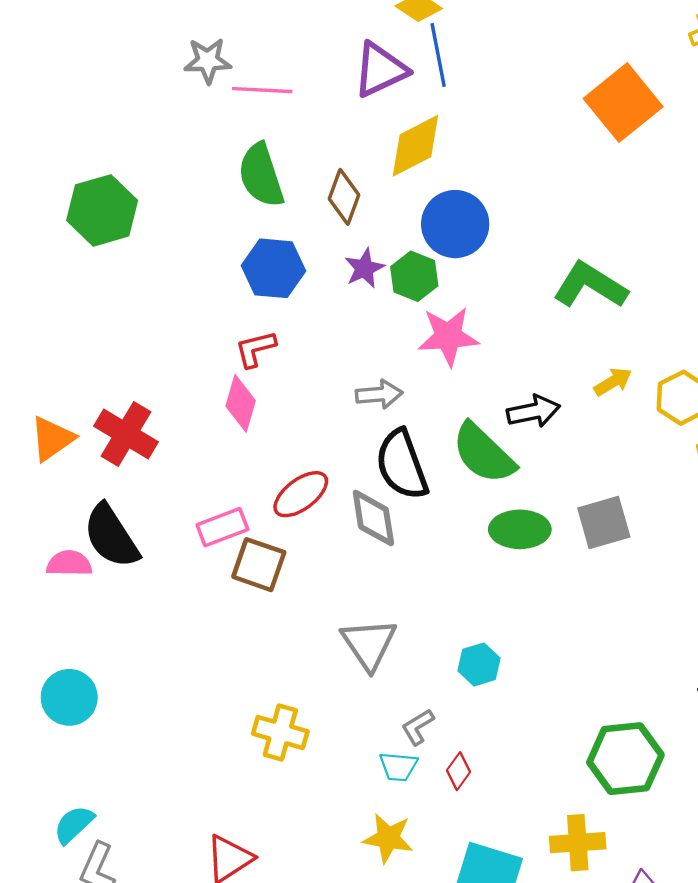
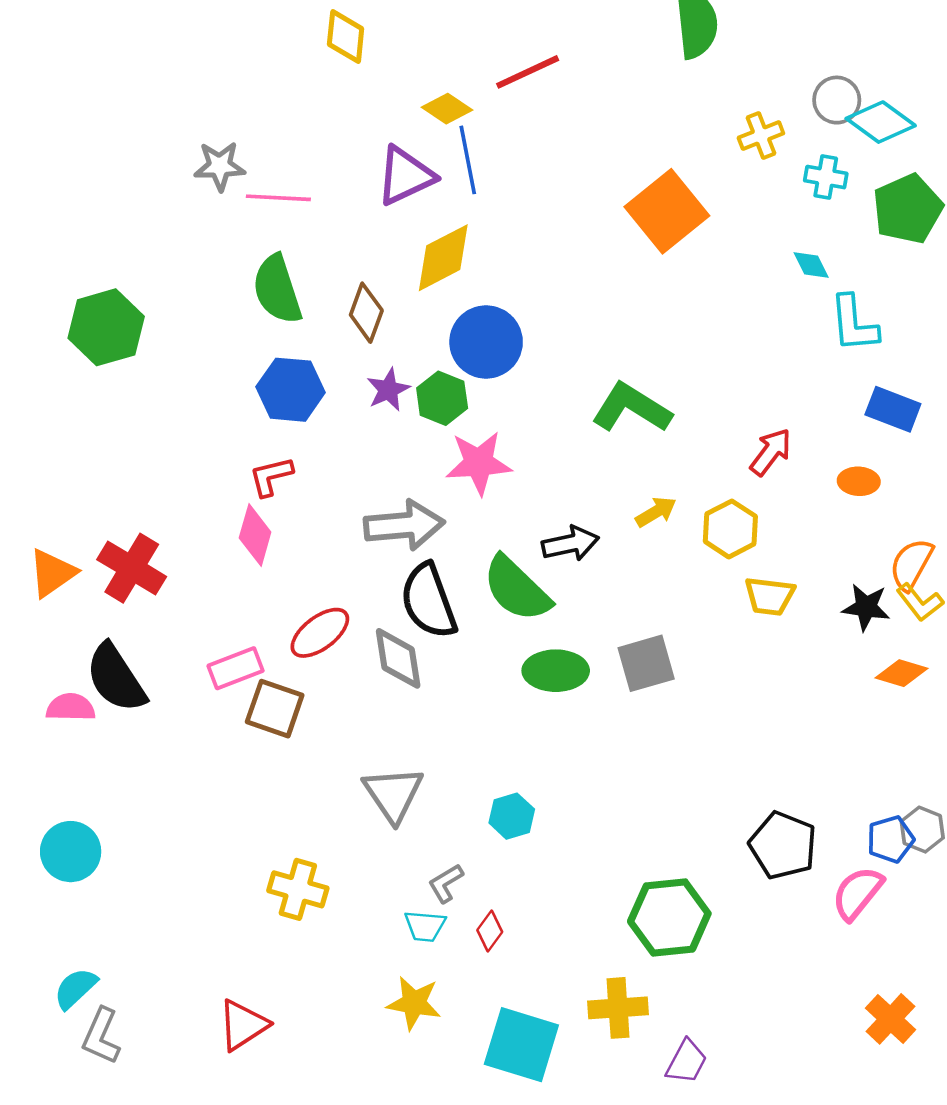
gray arrow: (379, 394) -> (404, 525), size x1.6

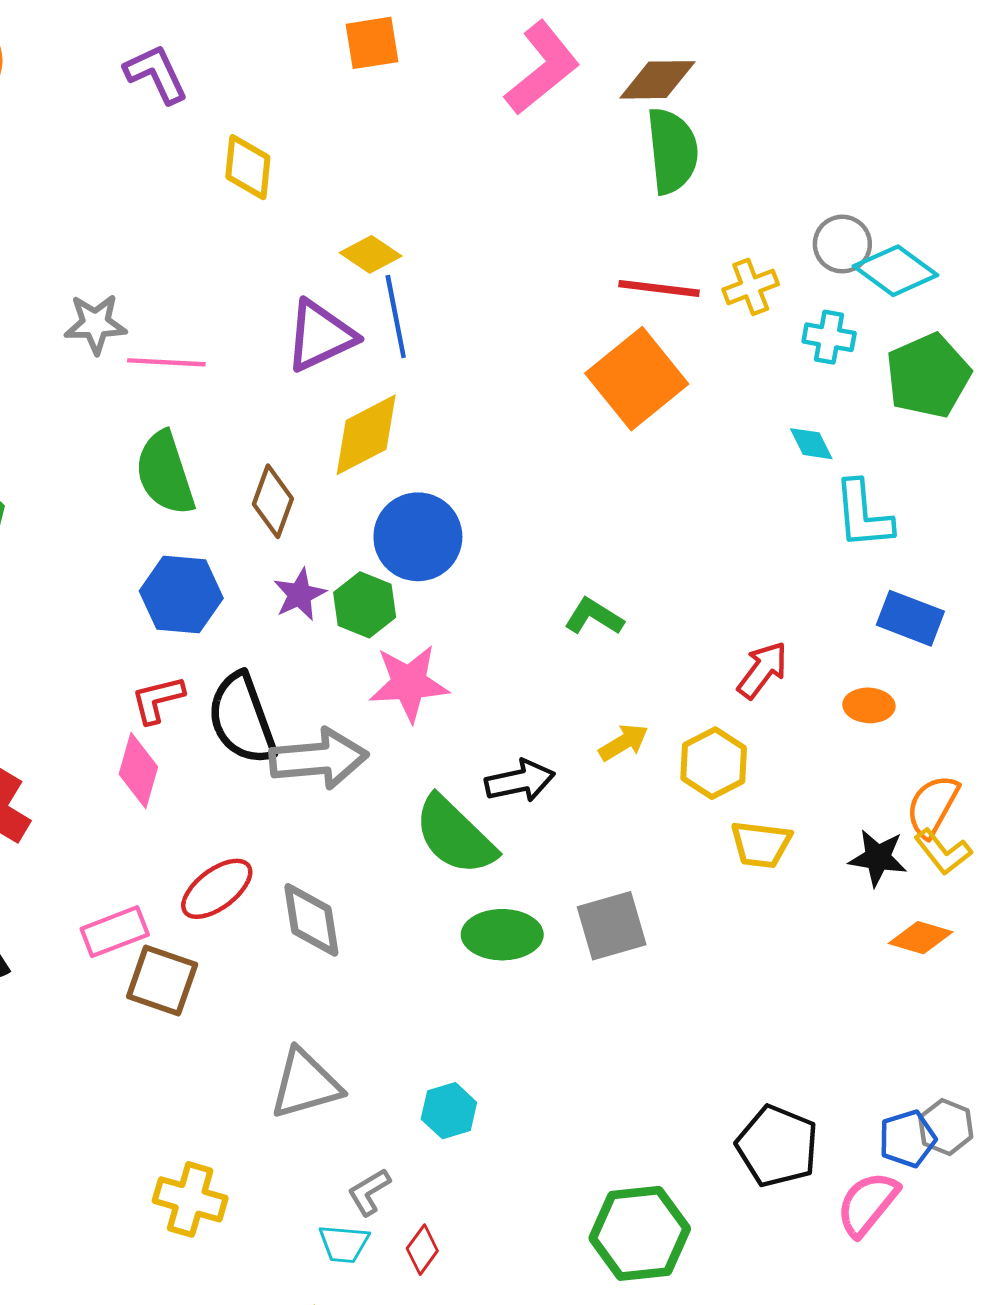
red line: (528, 72) -> (659, 288), moved, turned 32
green L-shape: (631, 408) -> (594, 617), size x0.6
black semicircle: (429, 601) -> (242, 719), moved
gray triangle: (393, 794) -> (305, 1084), turned 48

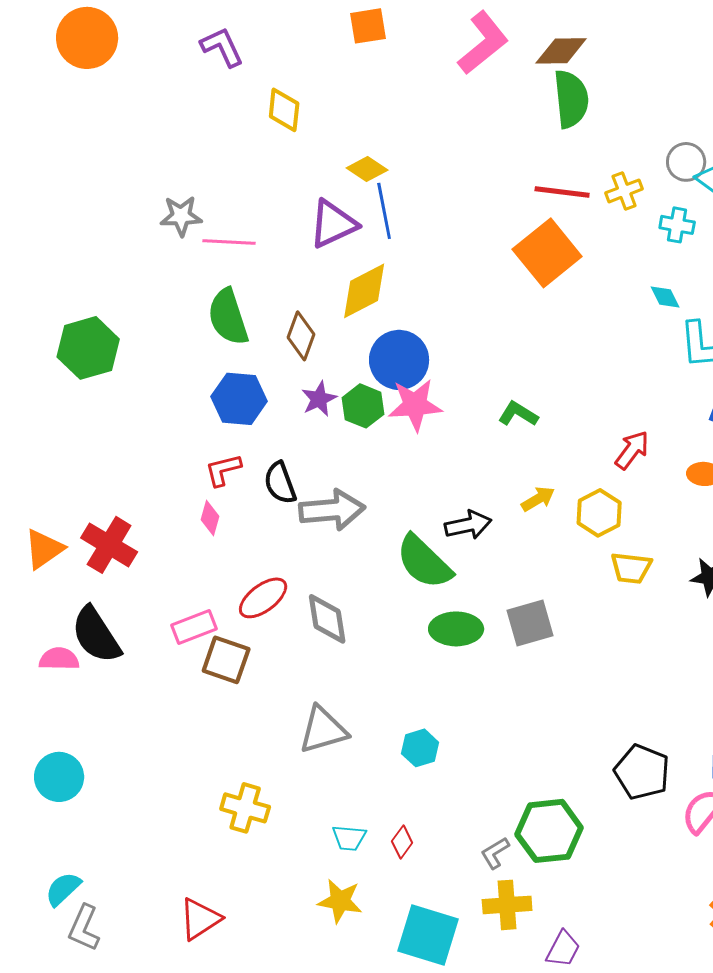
pink star: (409, 683) -> (415, 405), moved
black semicircle: (242, 719) -> (280, 483), size x0.7
pink diamond: (138, 771) -> (210, 518), size x0.7
gray L-shape: (369, 1192) -> (495, 853), moved

